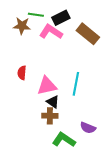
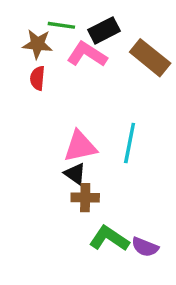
red semicircle: (22, 73) -> (37, 78), moved
black triangle: (53, 102) -> (75, 174), moved
purple semicircle: (88, 128) -> (145, 247), moved

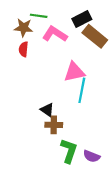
black rectangle: (104, 30) -> (82, 19), moved
pink triangle: (80, 146) -> (74, 72), moved
green L-shape: (109, 238) -> (69, 151), turned 75

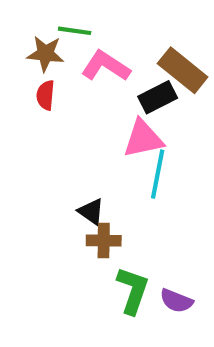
black rectangle: (82, 19) -> (158, 97), moved

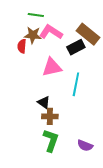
brown star: (45, 54) -> (33, 35), moved
pink triangle: (143, 139) -> (52, 67), moved
green L-shape: (133, 290) -> (51, 140), moved

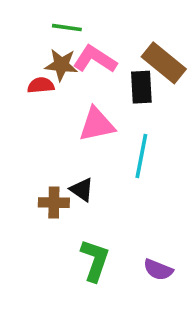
red semicircle: (22, 46) -> (41, 85), turned 80
black rectangle: (76, 47) -> (141, 87), turned -66
brown cross: (50, 116) -> (54, 203), moved

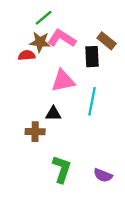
green line: (67, 28) -> (44, 18), turned -48
brown rectangle: (164, 63) -> (107, 41), size x0.7
black triangle: (82, 190) -> (53, 113), moved, turned -35

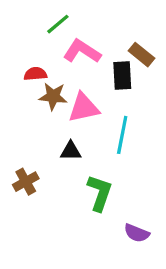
brown star: (40, 42) -> (53, 96), moved
brown cross: (35, 132) -> (26, 182), moved, turned -30
green L-shape: (62, 169) -> (100, 193), moved

